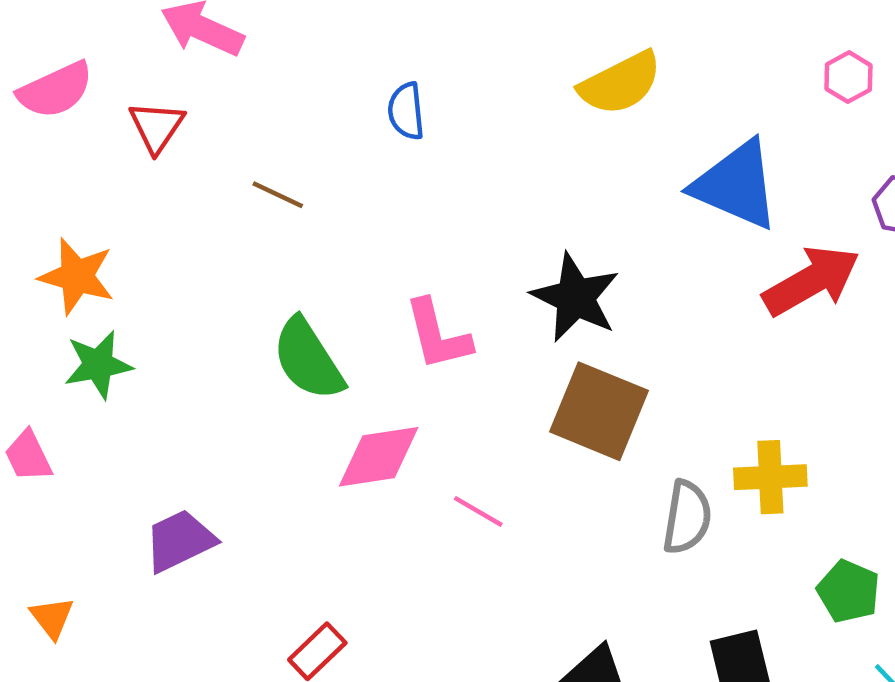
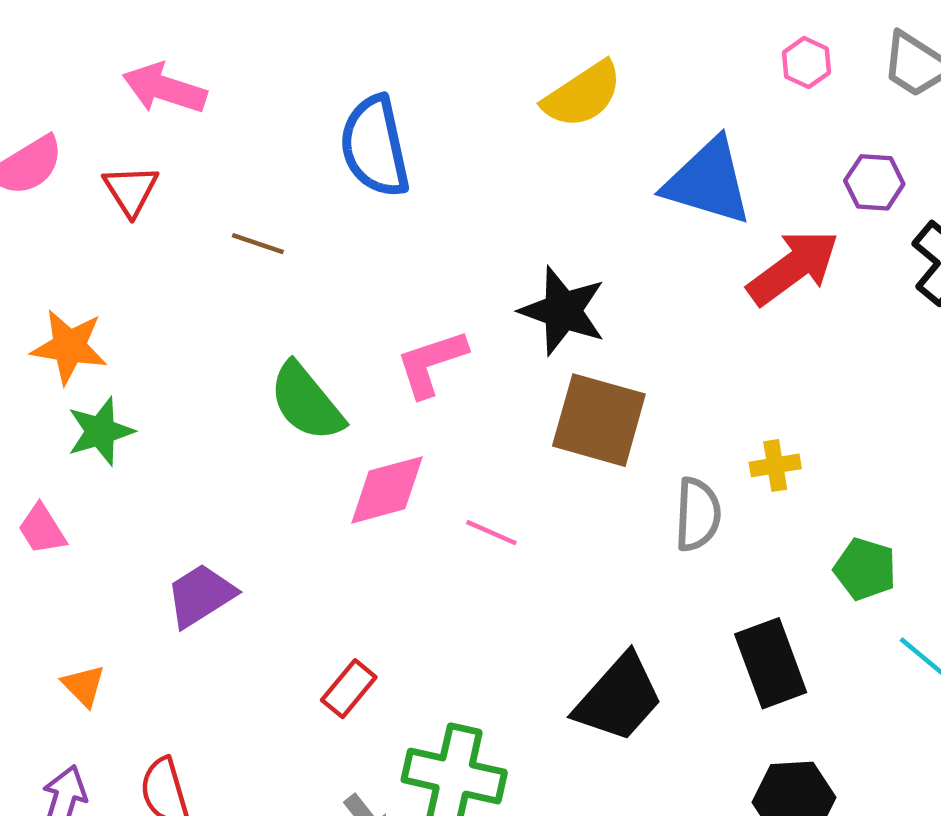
blue semicircle: (406, 111) -> (375, 147), size x1.8
pink L-shape: (438, 335) -> (431, 363), turned 92
yellow cross: (770, 477) -> (775, 465), size x0.7

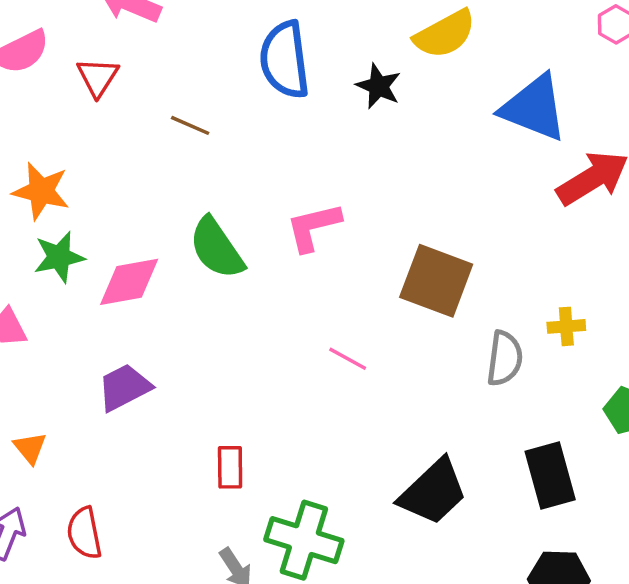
black star: (563, 311) -> (378, 86), moved, size x0.7
pink diamond: (387, 490) -> (129, 282), moved
red rectangle: (349, 689) -> (230, 467), turned -45

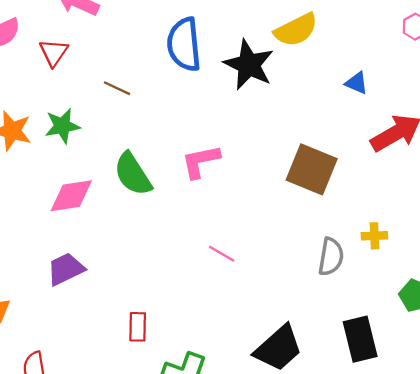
black star: (378, 86) -> (249, 65), size x1.6
blue triangle: (534, 108) -> (357, 83), size x0.5
green star: (59, 257) -> (62, 126), moved
brown square: (436, 281) -> (312, 169), moved

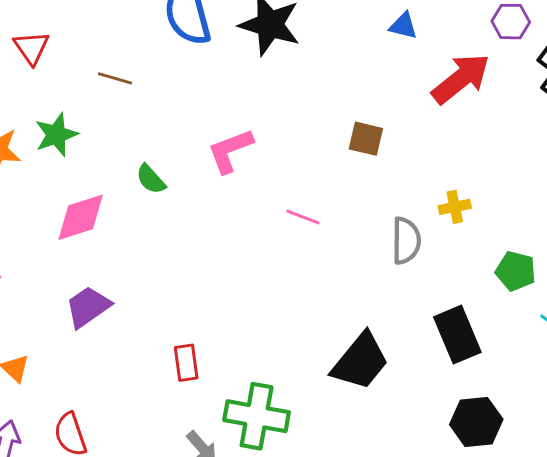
brown square: (312, 169) -> (366, 139), size x0.6
green semicircle: (133, 174) -> (151, 179), size x0.6
pink line: (222, 254) -> (303, 217), moved

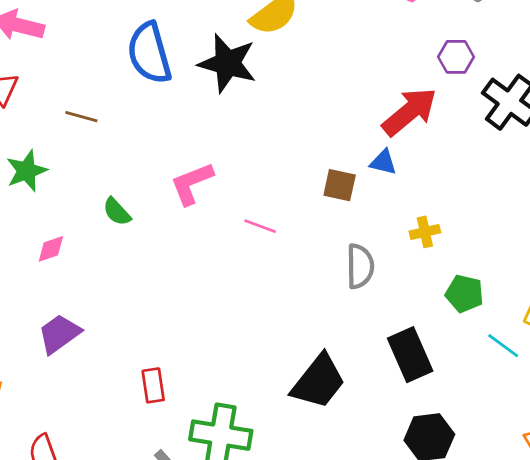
blue triangle: (403, 26) -> (383, 162), moved
brown square: (366, 139) -> (340, 185), moved
yellow cross: (455, 207) -> (425, 232), moved
pink diamond: (81, 217) -> (51, 249), size x0.6
pink line: (303, 217) -> (260, 226), moved

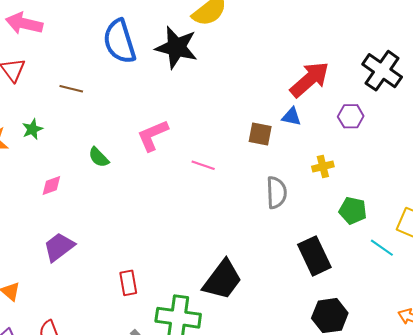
purple hexagon: (456, 57) -> (351, 116), moved
green star: (26, 171) -> (32, 129), size x0.7
black trapezoid: (318, 381) -> (222, 280), moved

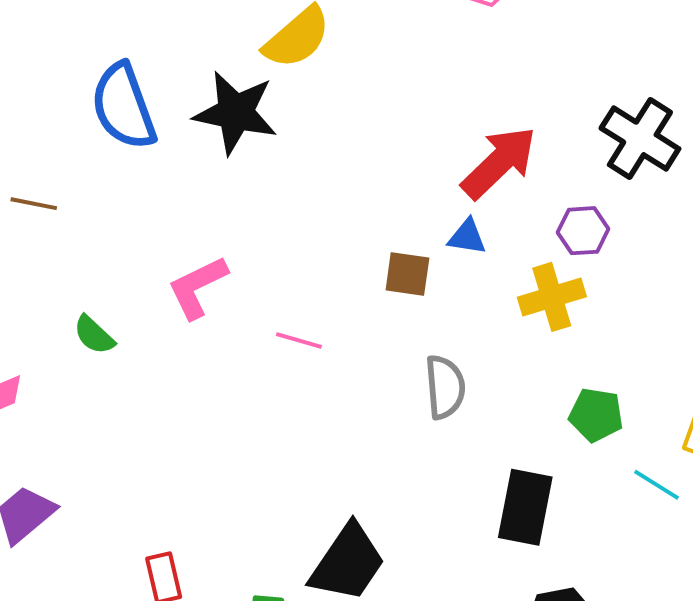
yellow cross: (323, 166) -> (552, 297), moved, size x1.5
black rectangle: (314, 256) -> (525, 507), turned 39

